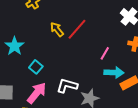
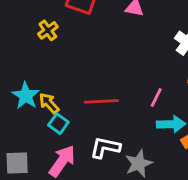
yellow arrow: (57, 29) -> (49, 103), moved
red line: (77, 29) -> (101, 101), moved, turned 50

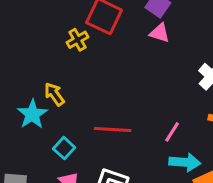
yellow cross: (48, 30) -> (77, 40), moved
yellow arrow: (49, 103) -> (54, 94), moved

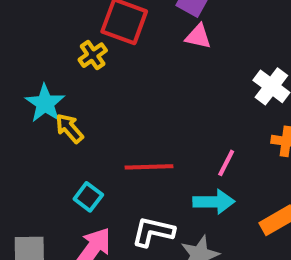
cyan star: (32, 114) -> (45, 103), moved
cyan arrow: (185, 162) -> (214, 202), moved

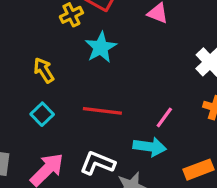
cyan star: (45, 103) -> (101, 47), moved
cyan square: (88, 197) -> (42, 114), moved

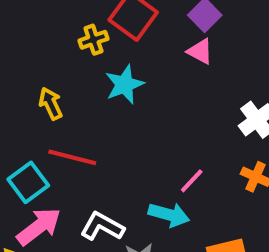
red line: (102, 111) -> (72, 157), moved
cyan square: (42, 114) -> (28, 182), moved, size x1.4

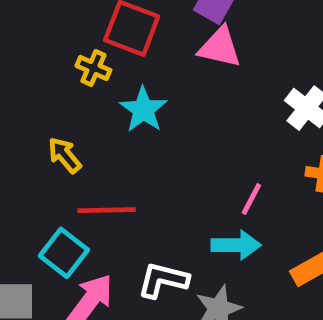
yellow cross: (93, 40) -> (93, 68), turned -32
pink triangle: (200, 51) -> (220, 47), size x1.4

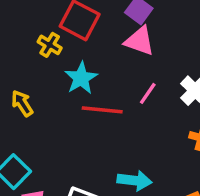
pink line: (251, 199) -> (148, 93), moved
red line: (107, 210) -> (102, 110), moved

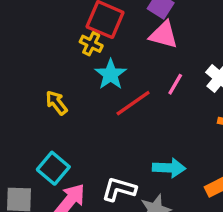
yellow cross: (50, 45) -> (91, 44), moved
red line: (102, 110) -> (133, 103), turned -36

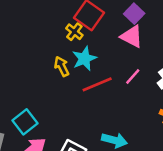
yellow arrow: (56, 103) -> (62, 66), moved

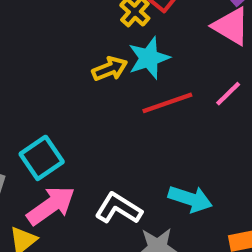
yellow arrow: (62, 66) -> (110, 69), turned 90

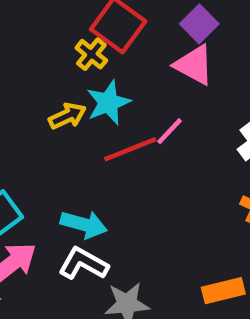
pink line: (228, 94) -> (169, 131), moved
cyan arrow: (190, 199) -> (84, 224), moved

